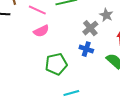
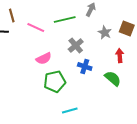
gray cross: (90, 28) -> (76, 46), moved
pink semicircle: (41, 31) -> (44, 58), moved

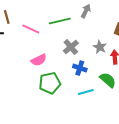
gray star: (105, 32) -> (100, 47), moved
cyan line: (70, 110) -> (86, 92), moved

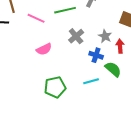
blue cross: (80, 68) -> (96, 55), moved
green pentagon: (50, 83) -> (55, 87), moved

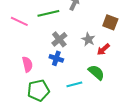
red arrow: (120, 46) -> (103, 49), turned -128
pink semicircle: (44, 49) -> (27, 64), moved, turned -77
blue cross: (96, 55) -> (56, 58), moved

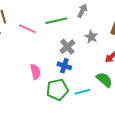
gray star: (88, 39) -> (91, 37), moved
green pentagon: (38, 90) -> (57, 90), moved

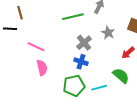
pink line: (27, 29) -> (36, 47), moved
pink semicircle: (35, 72) -> (42, 68), moved

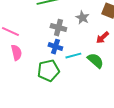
gray cross: (84, 43) -> (58, 28), turned -35
cyan line: (99, 88) -> (73, 56), moved

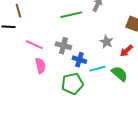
gray star: (82, 18) -> (106, 42), moved
gray cross: (58, 28) -> (63, 46), moved

